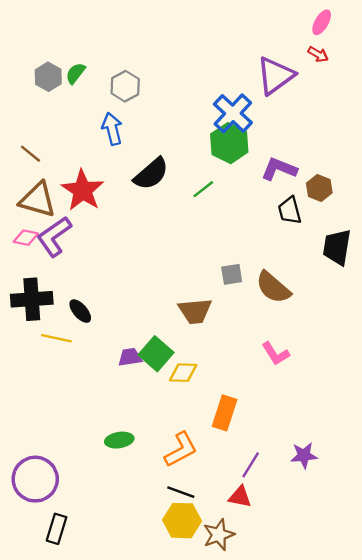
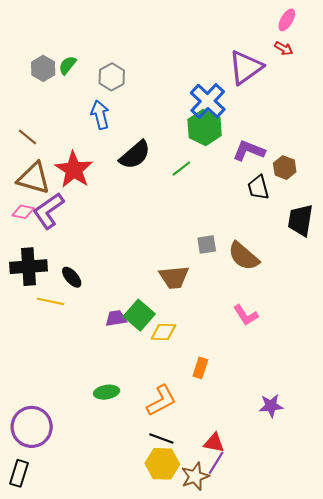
orange rectangle: (225, 413) -> (200, 368), size x0.7
purple line: (251, 465) -> (216, 463), moved
black rectangle: (57, 529) -> (19, 473), moved

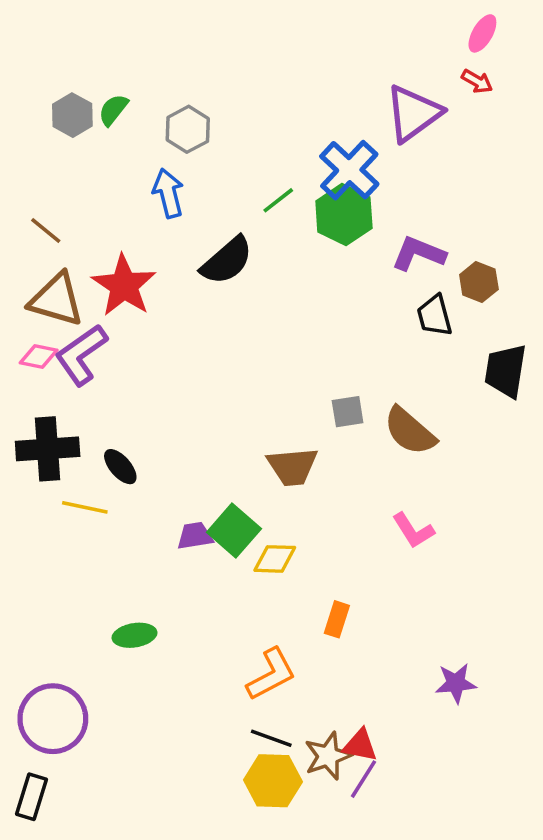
green line: (181, 169) -> (278, 200), moved
green ellipse: (106, 392) -> (135, 635), moved
brown star: (195, 476) -> (328, 756), moved

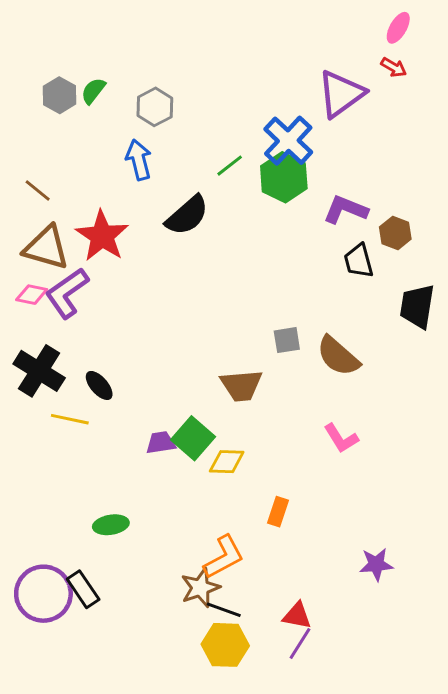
black cross: (48, 449) -> (39, 371), turned 36
brown star: (328, 756) -> (200, 588), moved
black rectangle: (32, 797) -> (83, 589), moved, turned -51

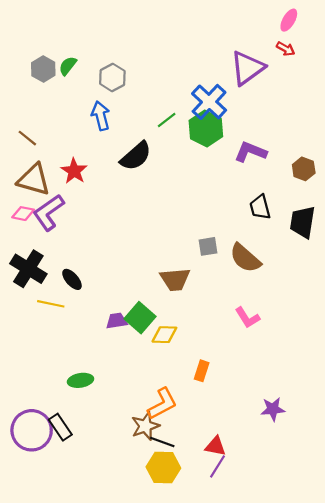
brown hexagon: (395, 233) -> (304, 169), moved
red star: (102, 236) -> (74, 171), size x0.7
black trapezoid: (359, 261) -> (260, 207), moved

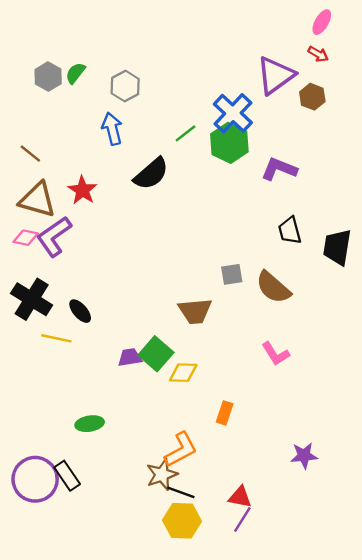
brown hexagon: (304, 169) -> (312, 97), moved

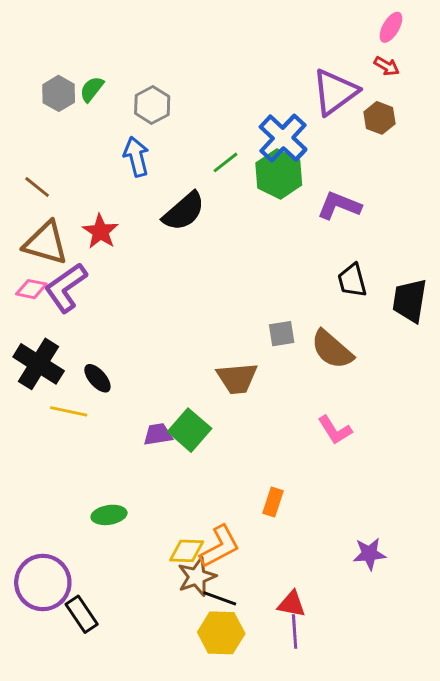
yellow diamond: (183, 373) -> (187, 551), moved
black rectangle: (67, 476) -> (82, 614), moved
purple line: (242, 520) -> (295, 631), turned -36

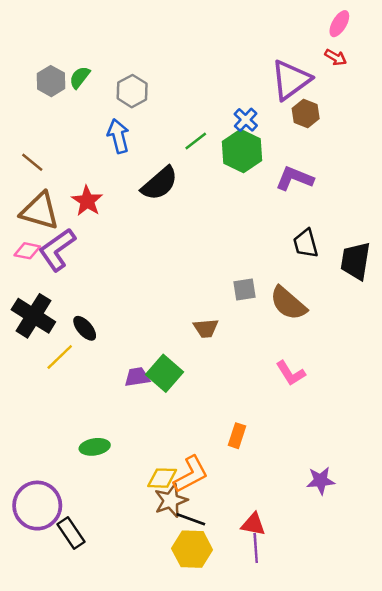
brown hexagon: (379, 118) -> (306, 114), moved
blue cross: (283, 138) -> (246, 120), size x0.6
brown trapezoid: (237, 378) -> (206, 328), size x0.7
yellow line: (69, 411) -> (60, 357), turned -56

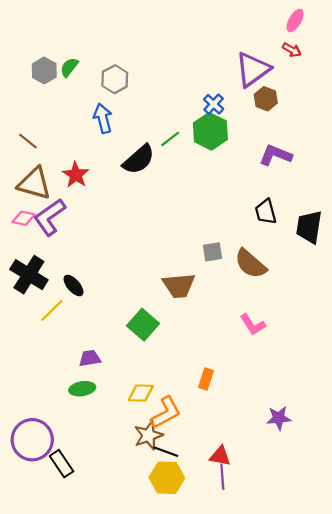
green line: (196, 141) -> (170, 139), moved
purple L-shape: (294, 178) -> (276, 155), moved
brown trapezoid: (206, 328) -> (179, 286), size x1.5
purple trapezoid: (137, 377) -> (90, 358), moved
yellow diamond: (162, 478) -> (141, 393), moved

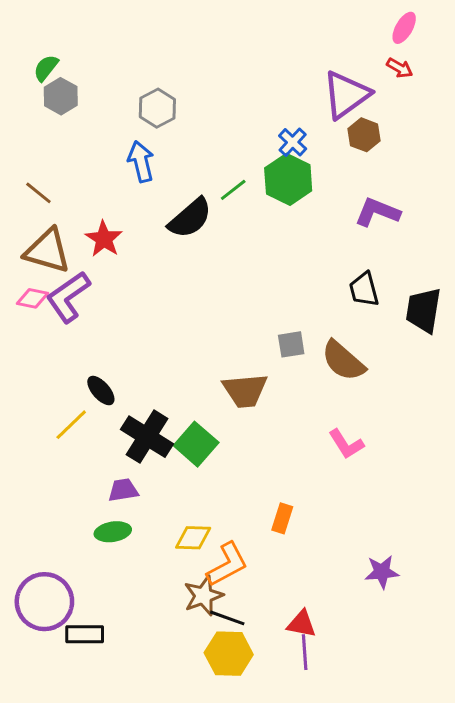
green semicircle: (69, 67) -> (46, 68), moved
black cross: (29, 275) -> (147, 437), moved
black rectangle: (62, 464) -> (85, 634), turned -56

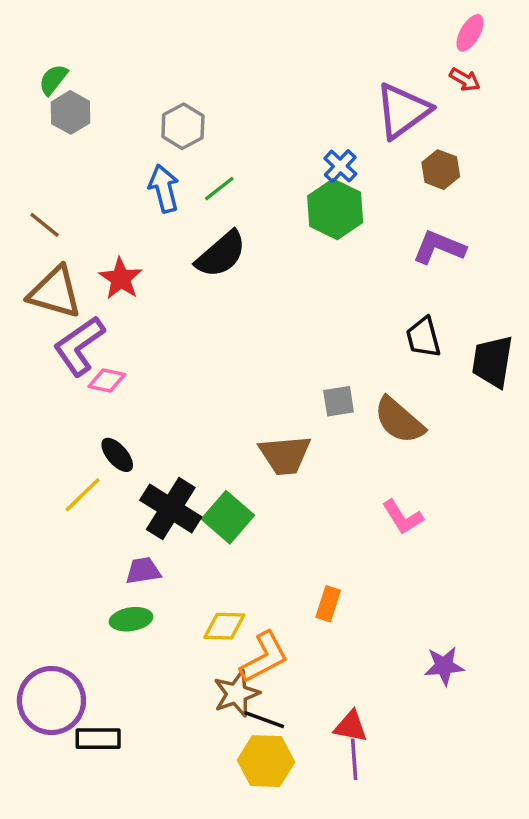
brown hexagon: (364, 135) -> (441, 170), moved
green line: (233, 190) -> (219, 189), moved
pink diamond: (33, 298) -> (107, 381), moved

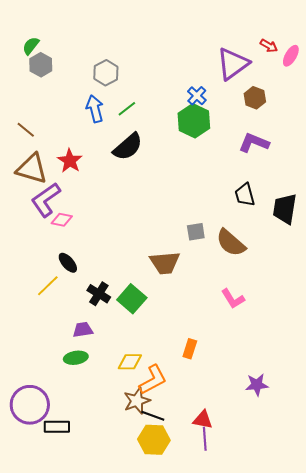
pink ellipse: (470, 33) -> (291, 56), moved
black cross: (171, 509) -> (99, 294), size x0.7

